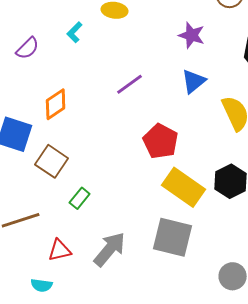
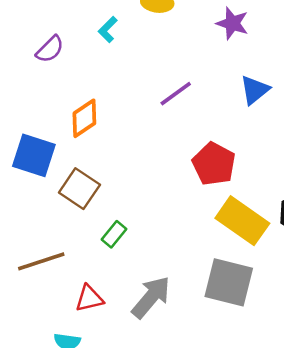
purple star: (192, 35) -> (232, 23), moved

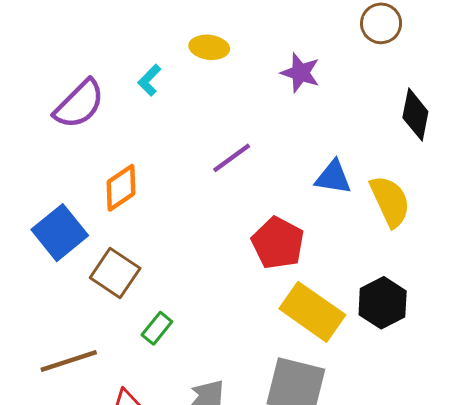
purple semicircle: (50, 49) -> (79, 104), size x1.5
blue triangle: (255, 90) -> (333, 177), moved, turned 48
blue square: (34, 155) -> (60, 233), turned 33

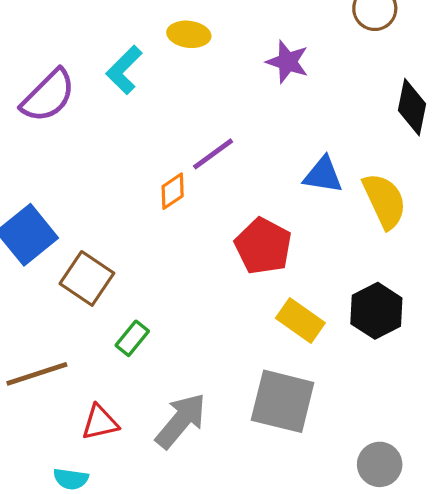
cyan L-shape: (149, 80) -> (124, 70), size x1.4
orange diamond: (121, 188) -> (173, 191), moved, size x0.7
yellow rectangle: (312, 312) -> (300, 321), size x0.7

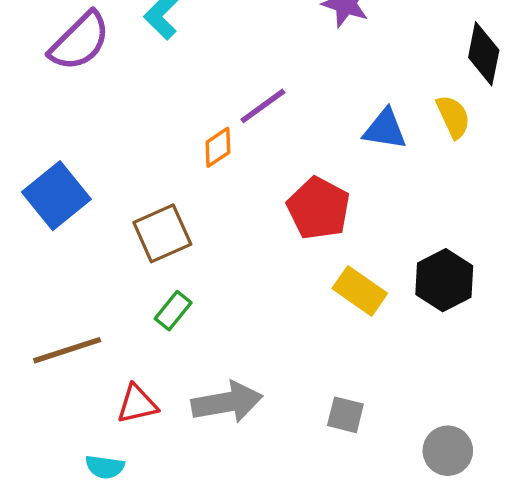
yellow semicircle: (384, 201) -> (453, 117), moved, size x0.7
brown square: (87, 278) -> (162, 233), moved, turned 32
gray square: (283, 401) -> (345, 415), moved, size x0.5
gray arrow: (181, 421) -> (227, 402), turned 40

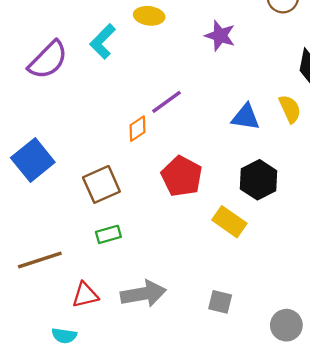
red pentagon: (319, 208) -> (182, 176), moved
black hexagon: (444, 280) -> (258, 180), moved
green rectangle: (173, 311) -> (108, 234), turned 35

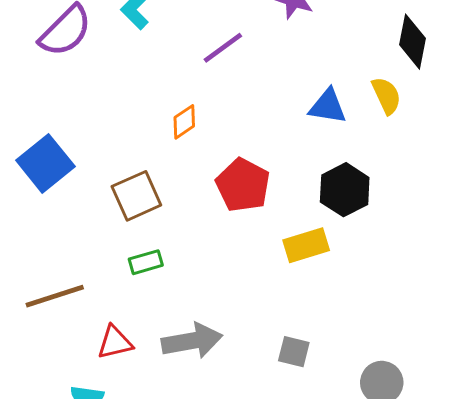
purple line: (167, 102) -> (223, 48), moved
yellow rectangle: (229, 222) -> (306, 245), turned -52

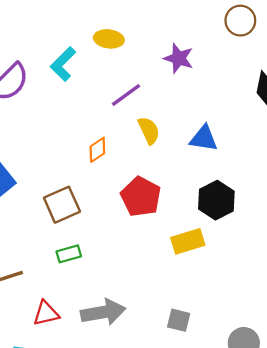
yellow semicircle: (386, 96) -> (149, 130), moved

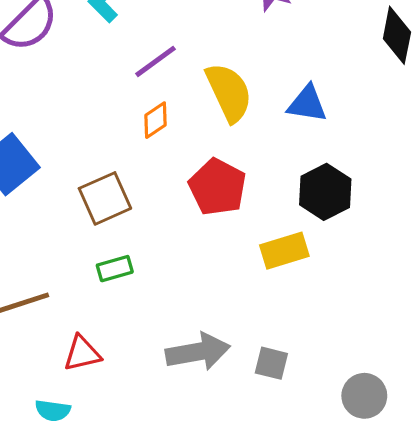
purple line: (126, 95) -> (156, 61), moved
yellow semicircle: (149, 130) -> (229, 92), size x1.5
gray arrow: (103, 312) -> (198, 352), moved

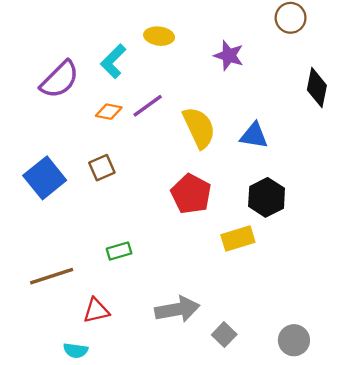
orange diamond: (156, 120) -> (109, 112), moved, turned 45
brown square: (105, 198) -> (102, 168), moved, size x0.7
gray square: (271, 363) -> (224, 335), moved, turned 30

